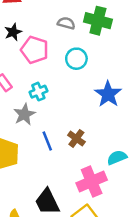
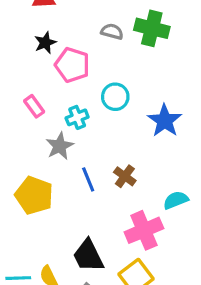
cyan circle: (76, 59) -> (115, 97), moved

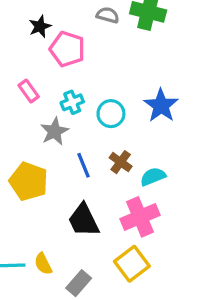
cyan circle: (115, 97) -> (111, 114), moved
cyan semicircle: (176, 200) -> (153, 177), moved
black trapezoid: (88, 256) -> (83, 220), moved

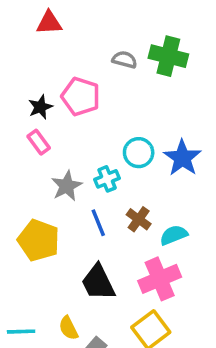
black star: (40, 26) -> (40, 107), moved
cyan cross: (72, 102) -> (107, 179), moved
cyan circle: (111, 114) -> (139, 153), moved
yellow semicircle: (43, 264) -> (68, 328), moved

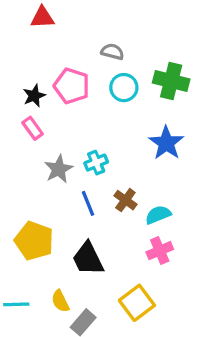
green cross: (168, 56) -> (171, 81), moved
cyan circle: (139, 153) -> (124, 88), moved
yellow pentagon: (39, 240) -> (34, 241), moved
pink cross: (160, 279) -> (160, 251), moved, size x0.7

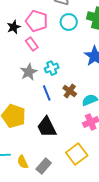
pink rectangle: (33, 128) -> (32, 44), moved
yellow semicircle: (60, 301) -> (23, 162), moved

